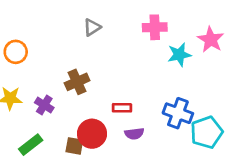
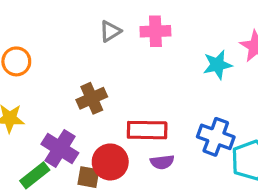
pink cross: (155, 27) -> (155, 31), moved
purple cross: (44, 105) -> (60, 149), moved, size x1.5
red rectangle: (122, 108) -> (147, 130), size x1.6

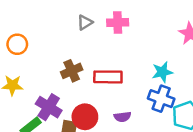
cyan star: (217, 65) -> (162, 72), moved
red rectangle: (147, 130) -> (108, 77), moved

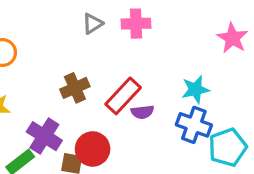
red rectangle: (108, 77) -> (123, 96), turned -48
purple semicircle: (122, 117) -> (142, 112), moved

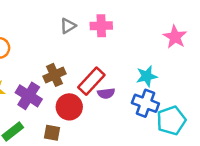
purple cross: (44, 136) -> (29, 96), moved
red circle: (93, 149) -> (69, 107), moved

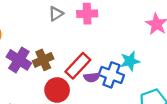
purple cross: (29, 96) -> (19, 60), moved
blue cross: (145, 103) -> (111, 75), moved

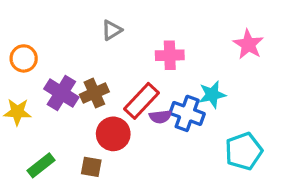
pink cross: (87, 14) -> (170, 55), moved

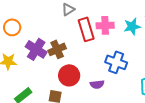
cyan star: (212, 95) -> (132, 26), moved
red rectangle: (142, 101) -> (86, 29), moved, turned -60
purple semicircle: (160, 117) -> (97, 84), moved

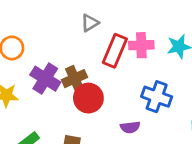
red rectangle: (86, 29) -> (115, 51), turned 40
red circle: (69, 75) -> (88, 98), moved

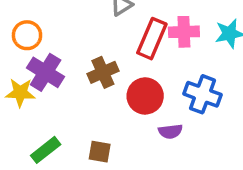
purple cross: (45, 79) -> (46, 72), moved
red circle: (88, 98) -> (145, 96), moved

